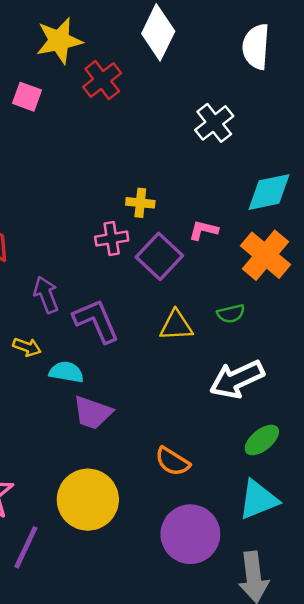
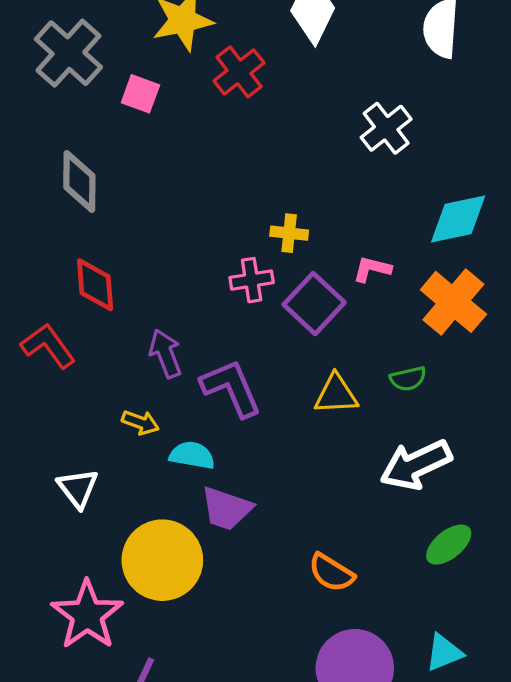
yellow circle: (88, 500) -> (162, 560), moved
cyan triangle: (258, 500) -> (444, 653), moved, size x0.7

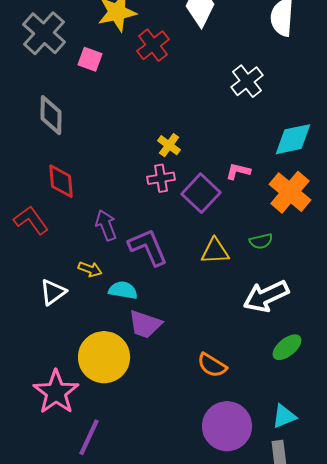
yellow cross: (289, 233) -> (169, 145), moved, turned 30
white triangle: (78, 488) -> (53, 292), moved, turned 32

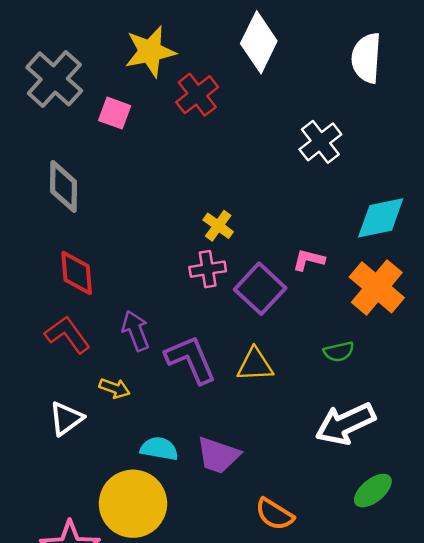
red L-shape: (31, 220) -> (67, 335), moved
yellow triangle: (215, 251) -> (255, 365), moved
cyan semicircle: (123, 290) -> (159, 449), moved
purple trapezoid: (145, 324) -> (218, 455), moved

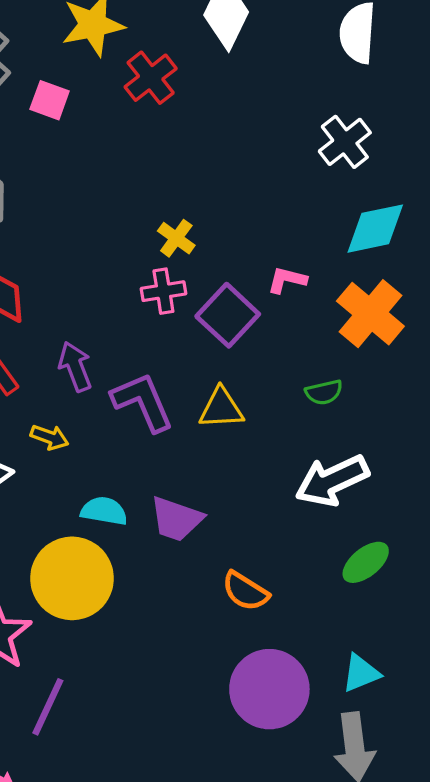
white cross: (320, 142) -> (345, 142), moved

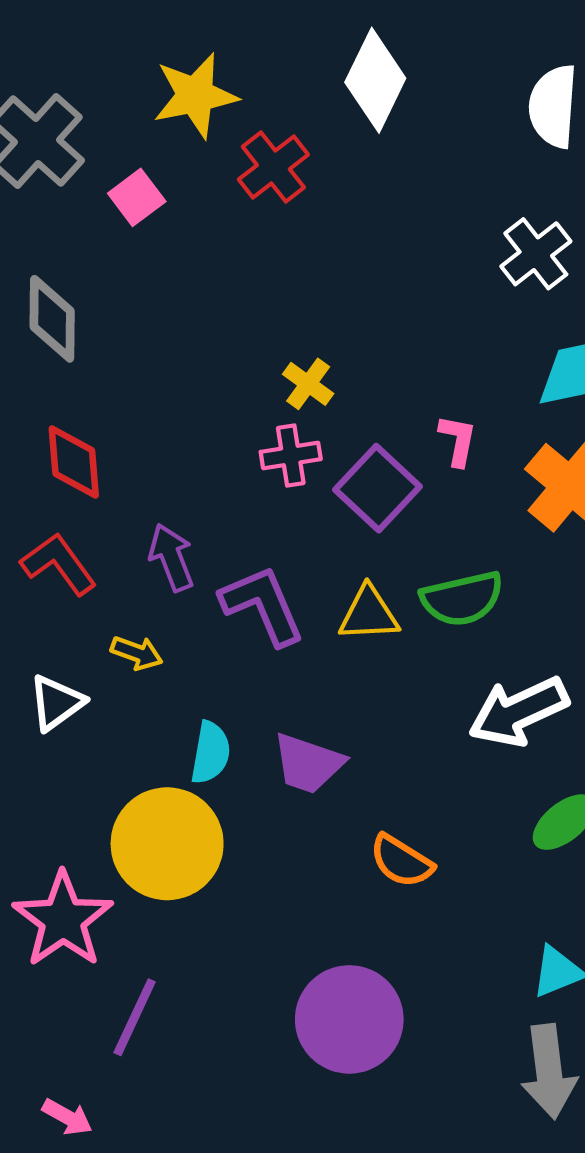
pink square: (50, 100) -> (137, 197), turned 33
pink L-shape: (287, 280) -> (458, 440), turned 87
green semicircle: (324, 392) -> (462, 599), moved, size x1.6
cyan semicircle: (104, 511) -> (210, 753), turned 90
purple circle: (269, 689) -> (349, 1019), moved

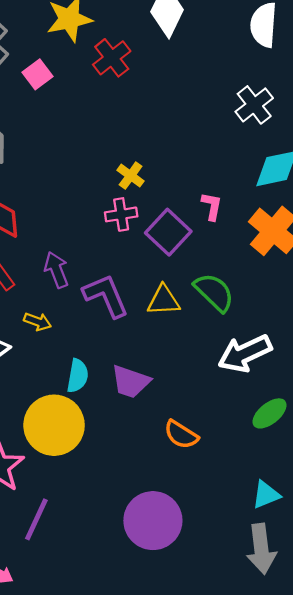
green semicircle: (462, 599) -> (214, 292), turned -123

